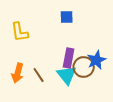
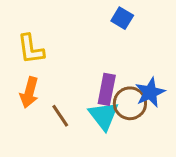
blue square: (67, 17) -> (122, 18), moved, turned 32
orange arrow: (18, 73) -> (29, 92), moved

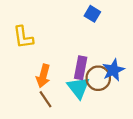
orange arrow: (29, 92) -> (43, 76), moved
brown line: (60, 116) -> (46, 99), moved

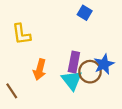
brown line: (46, 99) -> (12, 91), moved

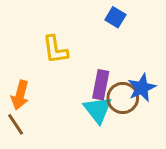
yellow L-shape: (21, 34) -> (55, 50), moved
orange arrow: (40, 70) -> (20, 95), moved

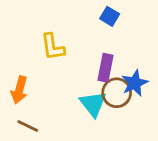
purple rectangle: (101, 85) -> (106, 68), moved
brown line: (16, 124) -> (28, 126), moved, turned -30

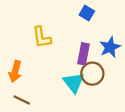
blue star: (135, 83) -> (110, 47), moved

